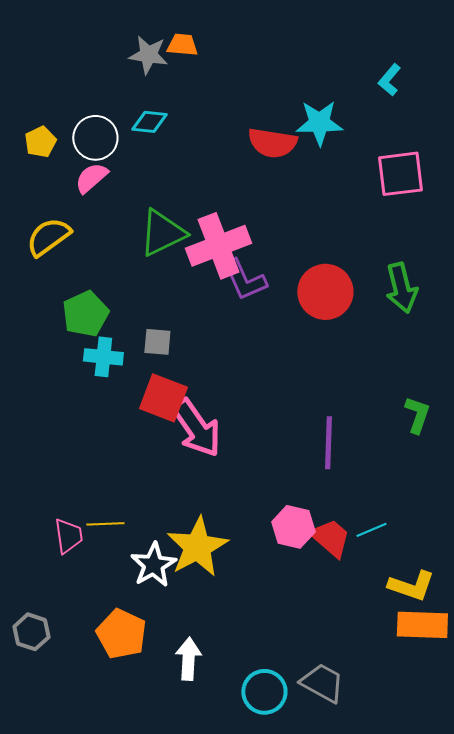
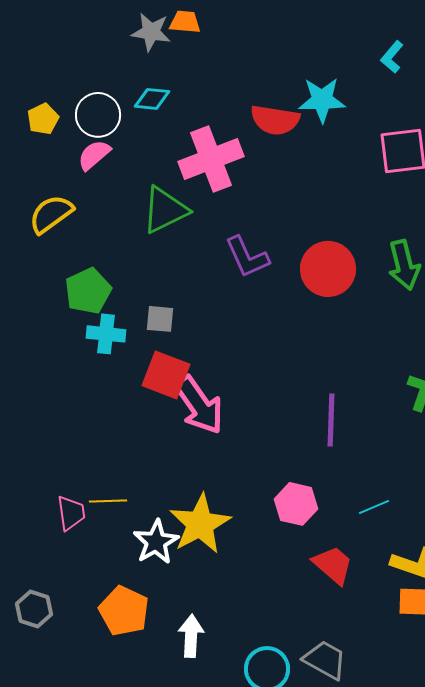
pink cross: (218, 246) -> (211, 159), moved
red trapezoid: (330, 538) -> (333, 565), moved

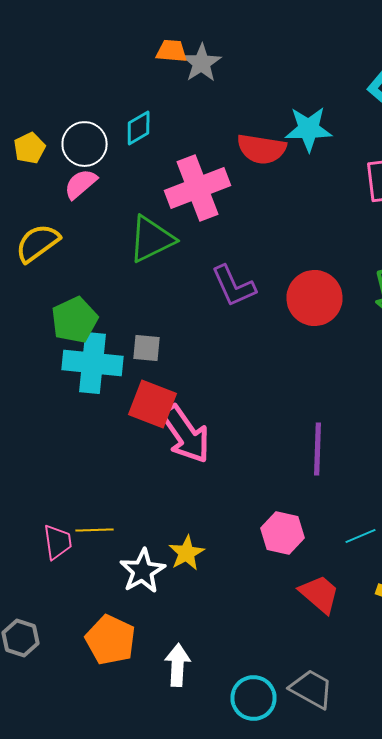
gray star: (151, 32) -> (202, 63), moved, turned 30
cyan diamond: (152, 99) -> (138, 128), turned -36
cyan cross: (106, 334) -> (92, 363), size x1.5
yellow star: (200, 524) -> (186, 553), size x0.6

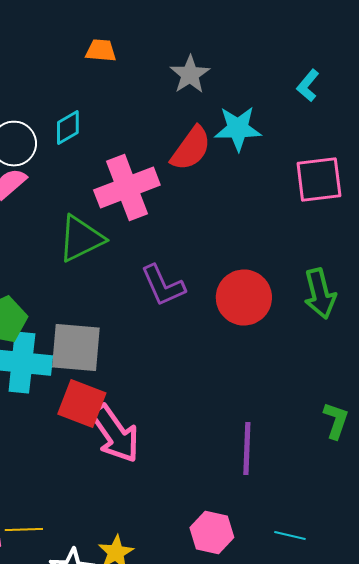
gray star: (202, 63) -> (190, 74), moved
red semicircle: (262, 149) -> (191, 148), turned -63
gray square: (146, 348) -> (76, 348), size x1.8
cyan line: (360, 536) -> (290, 536), turned 36

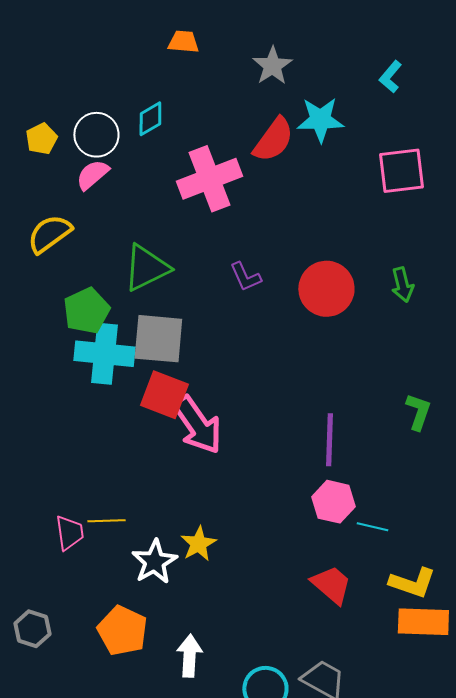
green triangle: (81, 238) -> (146, 268), moved
purple L-shape: (163, 286) -> (245, 277), size x0.7
green arrow: (320, 294) -> (402, 285), size x0.7
pink hexagon: (212, 532) -> (333, 502), moved

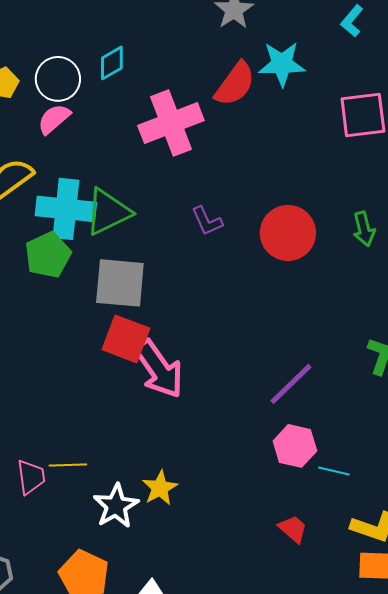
cyan cross: (104, 354) -> (66, 209), moved
purple line: (329, 440) -> (291, 384), turned 44
red trapezoid: (331, 585) -> (293, 529), size x0.7

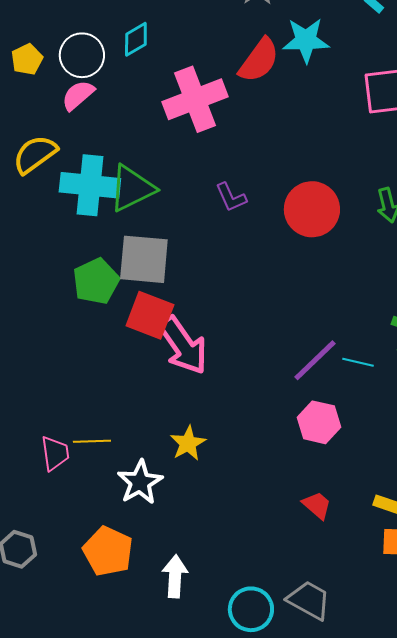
green pentagon: (48, 255) -> (96, 281), moved
cyan line: (334, 471) -> (358, 362), moved
yellow star: (160, 488) -> (188, 443), moved

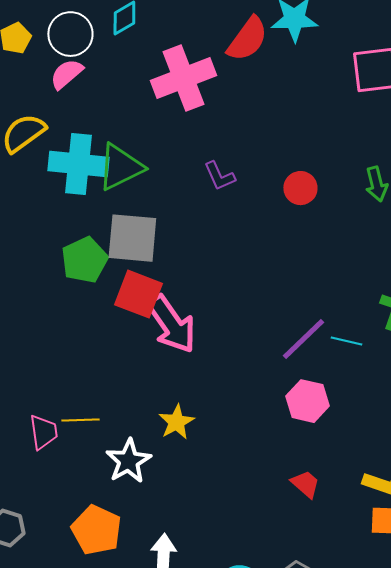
red circle: (312, 209) -> (300, 188), size x0.6

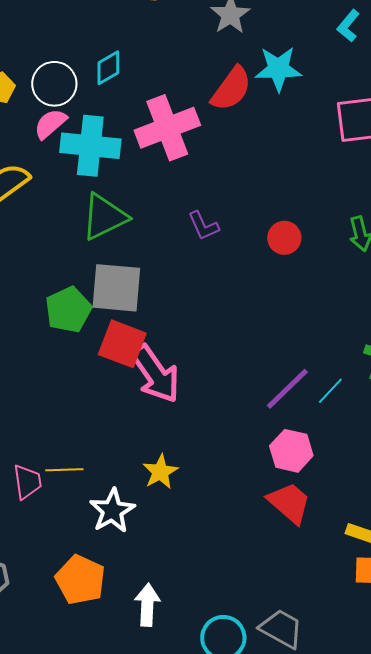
cyan cross: (78, 164) -> (90, 146), moved
cyan line: (346, 341) -> (330, 391), turned -60
red trapezoid: (305, 484) -> (289, 503), moved, size x1.5

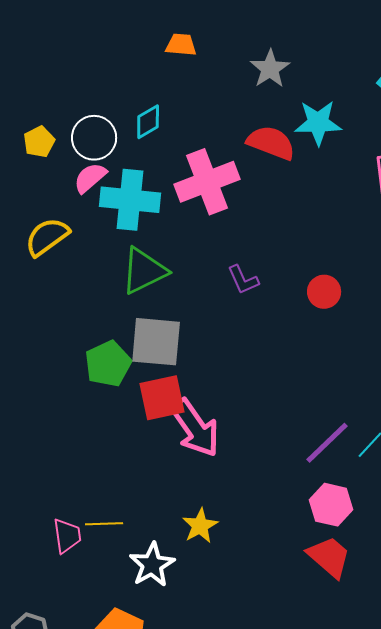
red semicircle: (231, 89) -> (271, 143), turned -105
red square: (122, 344) -> (162, 398), turned -33

